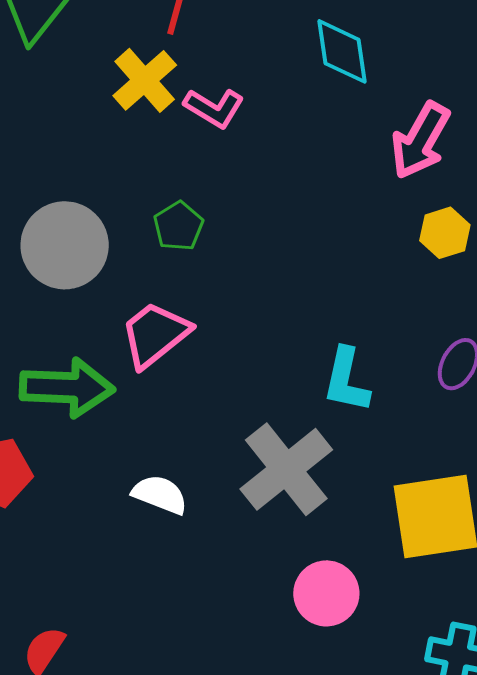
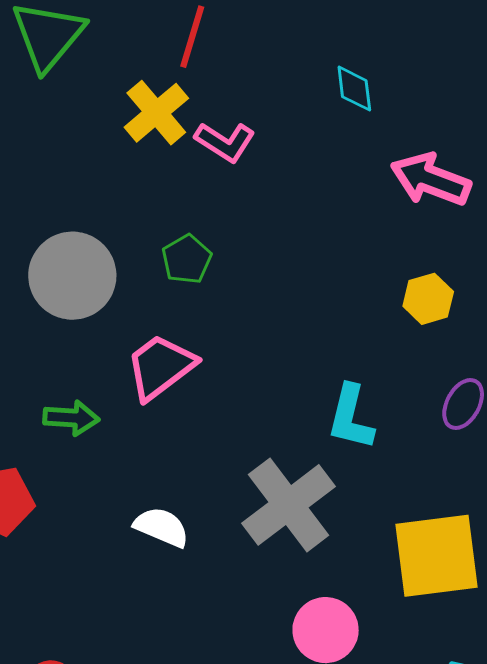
cyan diamond: (342, 51) -> (354, 89), size x0.7
pink arrow: (420, 140) -> (431, 179), turned 80
yellow hexagon: (445, 233) -> (428, 299), moved
green arrow: (67, 388) -> (71, 418), size x0.6

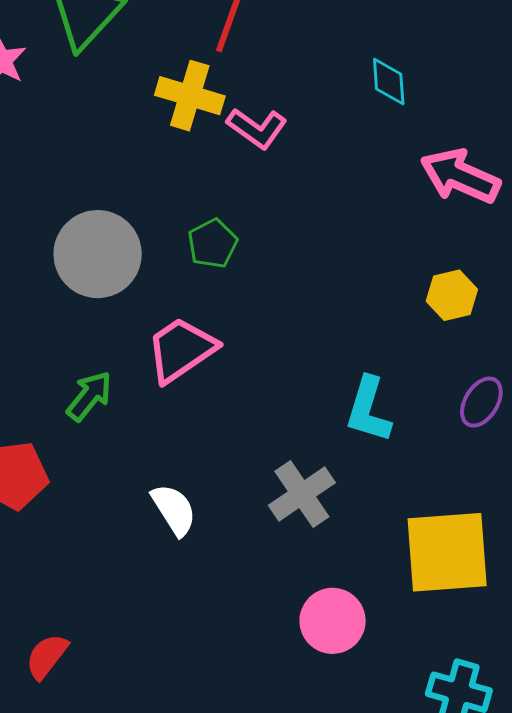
yellow cross: (156, 113) -> (190, 96), turned -36
green arrow: (71, 418) -> (89, 396), turned -58
gray cross: (288, 505) -> (302, 494), size x0.7
white semicircle: (162, 527) -> (174, 510), turned 32

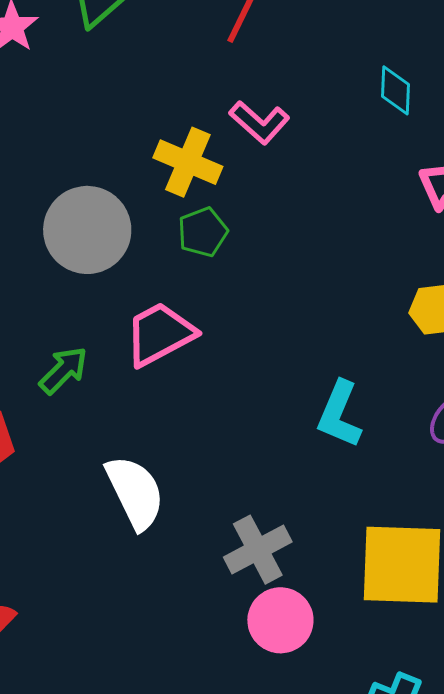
yellow cross: (190, 96) -> (188, 162), moved
gray cross: (302, 494) -> (258, 550), moved
white semicircle: (174, 510) -> (135, 492), size x1.4

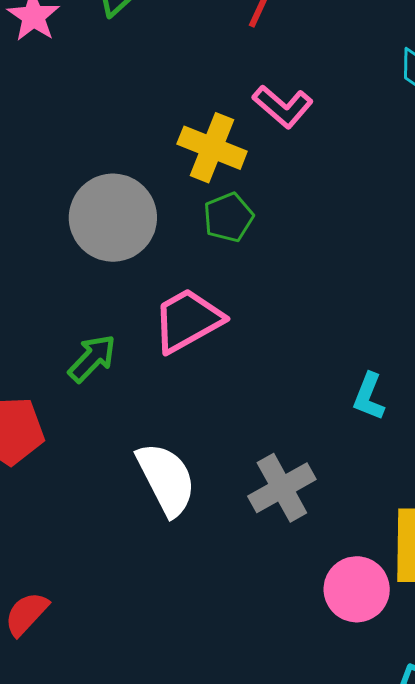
cyan L-shape: (339, 414) -> (369, 397), size x0.7
gray cross: (258, 550) -> (282, 488), moved
pink circle: (280, 620) -> (357, 589), moved

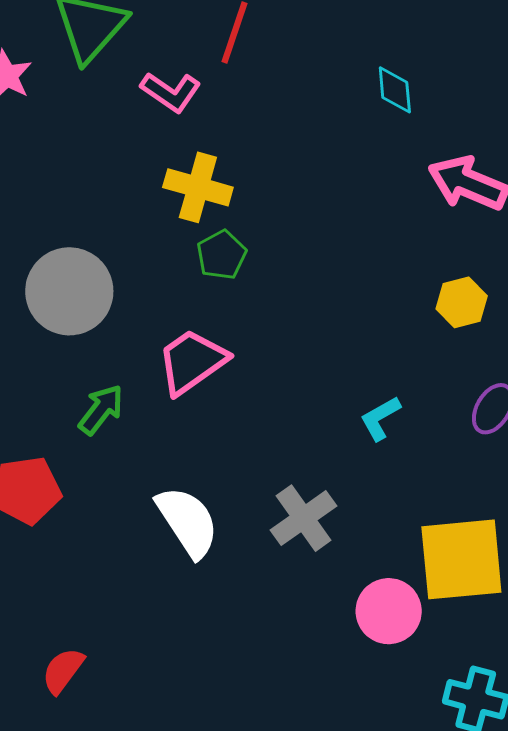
pink L-shape: (283, 106) -> (171, 92), moved
gray circle: (113, 218) -> (69, 291), moved
cyan L-shape: (369, 397) -> (380, 418), turned 45

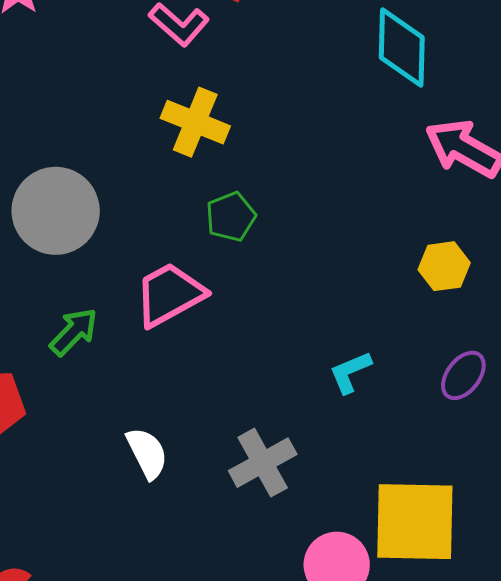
cyan diamond: (395, 90) -> (402, 48), size x1.6
green pentagon: (222, 255) -> (231, 217), moved
white semicircle: (188, 522) -> (147, 453), size x0.7

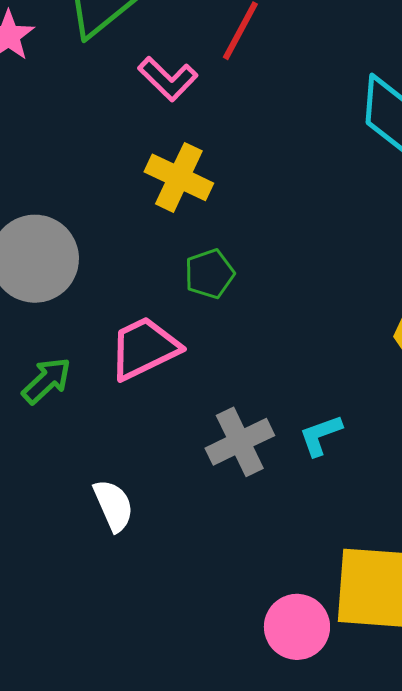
gray cross: (263, 463) -> (240, 442), moved

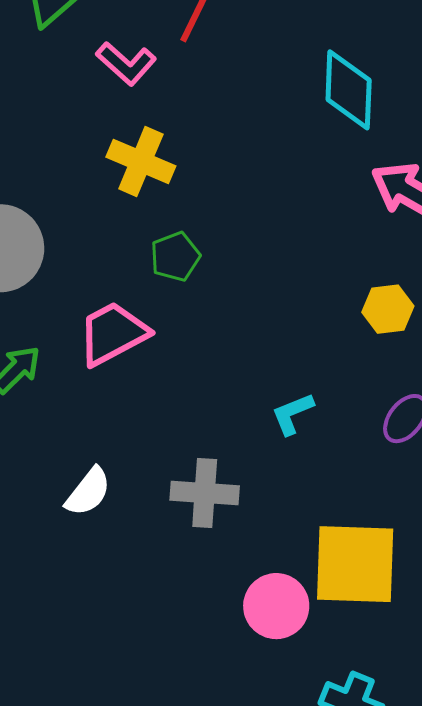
gray cross: (240, 442) -> (205, 493), moved, turned 32
white semicircle: (113, 505) -> (88, 492), turned 64

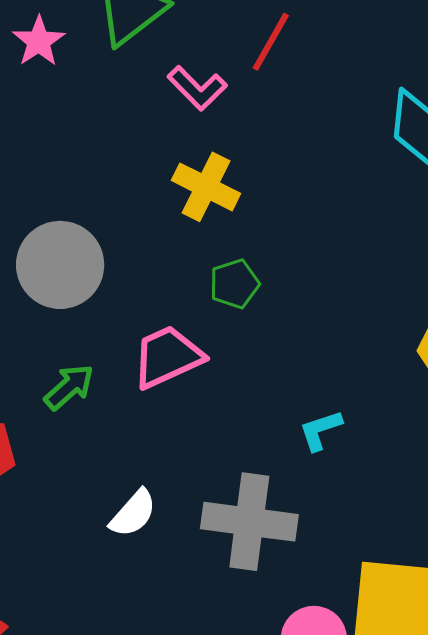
cyan L-shape: (292, 414) -> (320, 430), moved
gray cross: (205, 493) -> (249, 522), size x1.4

